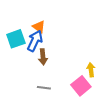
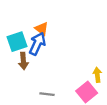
brown arrow: (43, 57) -> (23, 61), moved

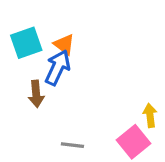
cyan square: (17, 42) -> (26, 43), moved

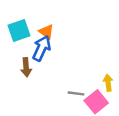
gray line: (72, 145) -> (76, 93), moved

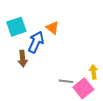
orange triangle: (46, 32) -> (52, 28), moved

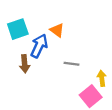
gray line: (66, 81) -> (72, 64), moved

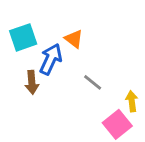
gray line: (72, 64) -> (93, 82), turned 32

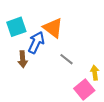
orange triangle: (74, 39) -> (53, 28), size x1.5

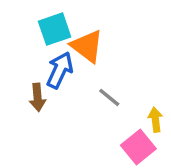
cyan square: (16, 27) -> (55, 29), moved

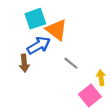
blue arrow: (60, 70) -> (39, 45), turned 35

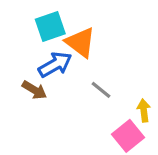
brown arrow: (24, 63) -> (34, 90), turned -54

